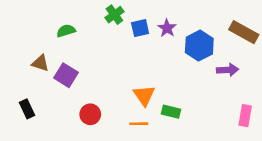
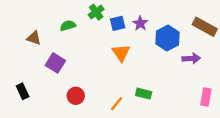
green semicircle: (66, 31) -> (68, 26), moved
brown triangle: (40, 63) -> (34, 38), moved
orange triangle: (144, 95) -> (121, 53), moved
orange line: (139, 124) -> (116, 104), turned -49

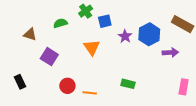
purple star: (140, 23) -> (125, 36), moved
orange triangle: (121, 53) -> (92, 47), moved
orange line: (116, 104) -> (90, 93), moved, turned 56

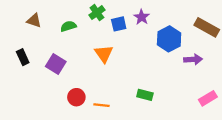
brown triangle: (30, 34) -> (34, 21), moved
purple star: (125, 36) -> (142, 17), moved
black rectangle: (20, 82) -> (23, 57), moved
pink rectangle: (184, 87) -> (208, 98), turned 49

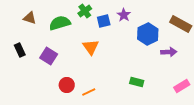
green semicircle: (68, 26) -> (60, 23), size x1.5
green rectangle: (145, 95) -> (137, 82), moved
orange line: (102, 105) -> (89, 92), turned -32

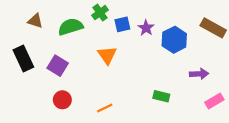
purple star: (124, 15) -> (146, 28), moved
black rectangle: (20, 50) -> (23, 59), size x1.5
purple arrow: (169, 52) -> (199, 74), moved
red circle: (67, 85) -> (62, 100), moved

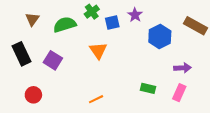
brown triangle: (35, 21) -> (32, 19), turned 48
purple star: (146, 28) -> (135, 15), moved
red circle: (62, 100) -> (33, 95), moved
pink rectangle: (214, 101) -> (179, 93), moved, turned -35

